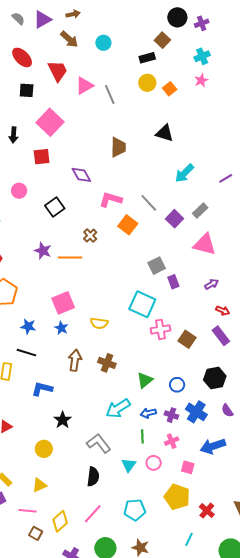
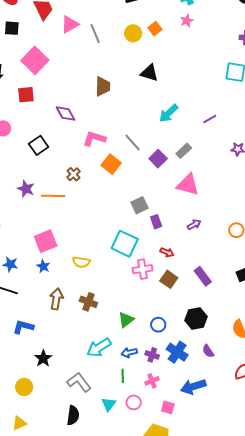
yellow circle: (147, 83) -> (133, 33), moved
red arrow: (223, 311) -> (167, 252), moved

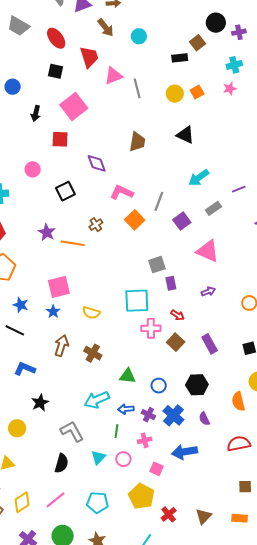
gray line: (133, 142) -> (159, 201), turned 54
gray rectangle: (184, 151) -> (213, 208), moved
cyan square: (125, 244) -> (137, 301), turned -36
green triangle: (126, 320) -> (128, 376), turned 36

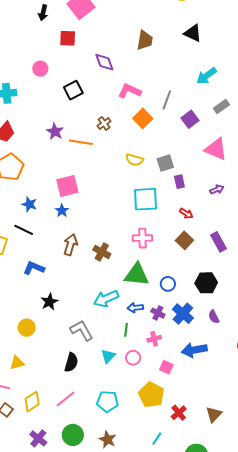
yellow semicircle: (91, 313) -> (134, 160), moved
pink cross: (151, 328) -> (142, 238), moved
green triangle: (128, 376) -> (137, 275), size x1.5

